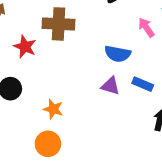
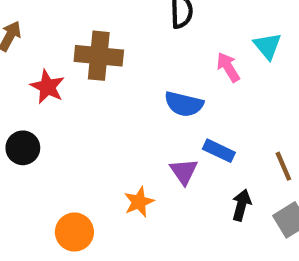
purple triangle: (110, 86) -> (184, 171), moved, turned 36
orange star: (53, 109) -> (139, 202), moved, turned 30

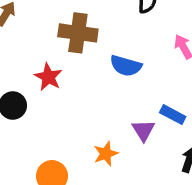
red star: (47, 87) -> (48, 77), moved
blue semicircle: (184, 104) -> (126, 66), moved

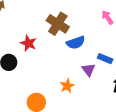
brown cross: (78, 33) -> (58, 24), moved, turned 30
blue semicircle: (126, 66) -> (76, 43), moved, turned -30

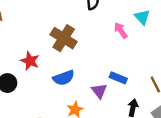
blue semicircle: (76, 43) -> (64, 78), moved

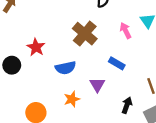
brown cross: (64, 38) -> (85, 34), moved
blue rectangle: (118, 78) -> (117, 63), moved

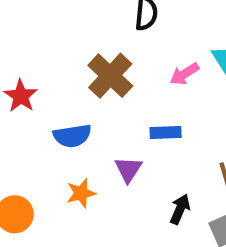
pink arrow: (126, 31) -> (184, 74), turned -98
blue rectangle: (117, 63) -> (166, 133), turned -35

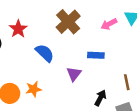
blue semicircle: (72, 136) -> (45, 53), turned -132
orange star: (81, 193) -> (34, 89), moved

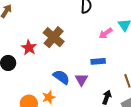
brown cross: (68, 22) -> (54, 37), moved
blue semicircle: (45, 53) -> (61, 77), moved

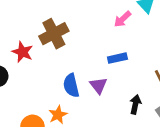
brown cross: (54, 37) -> (54, 34), turned 30
blue semicircle: (61, 77) -> (71, 86), turned -132

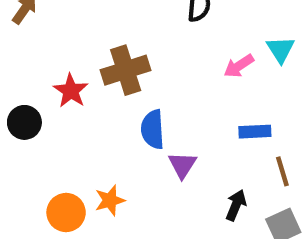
blue rectangle: (117, 58) -> (255, 132), moved
blue semicircle: (71, 86) -> (153, 129), moved

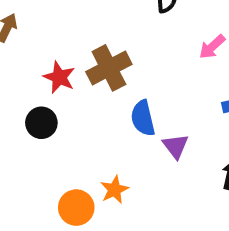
red star: (71, 91) -> (59, 77), moved
black circle: (24, 122) -> (41, 123), moved

